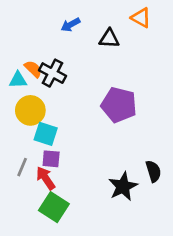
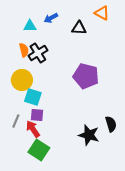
orange semicircle: (33, 69) -> (24, 50), turned 32
black cross: (52, 73) -> (38, 53), turned 30
cyan triangle: (18, 80) -> (30, 26), moved
black star: (123, 186) -> (89, 135), turned -30

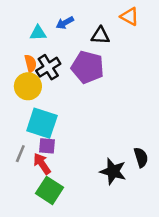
purple pentagon: (86, 76) -> (88, 67), moved
yellow circle: (22, 80) -> (28, 86), moved
cyan square: (33, 97) -> (42, 123), size x1.4

